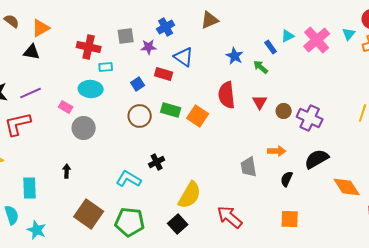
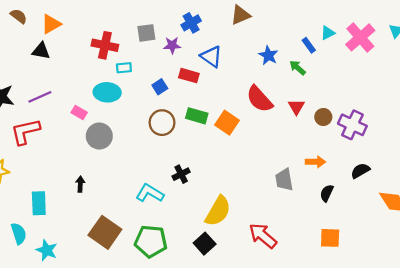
red semicircle: (227, 95) -> (259, 99), turned -36
black semicircle: (317, 159) -> (360, 171), size x0.7

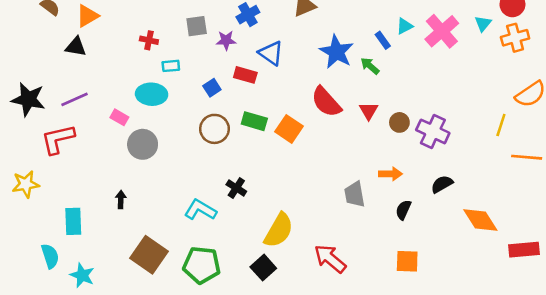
red cross: (105, 45) -> (149, 40), size x0.6
blue star: (268, 55) -> (337, 52), size x1.5
black cross: (181, 174) -> (236, 188), turned -30

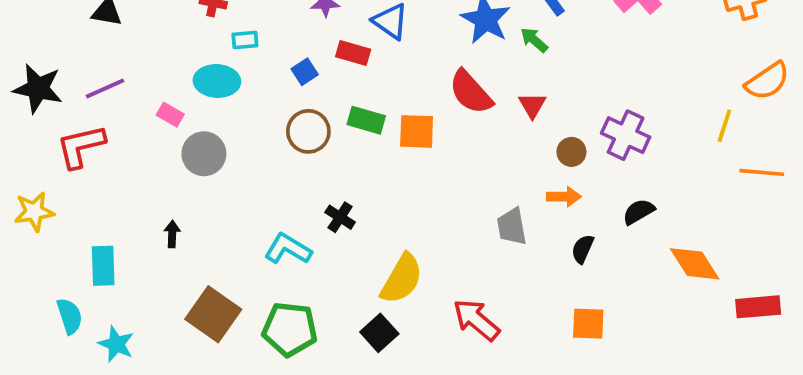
brown circle: (399, 122) -> (571, 152), moved
orange square: (289, 129) -> (417, 131), turned -32

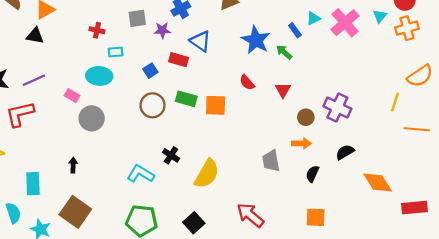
red semicircle: (471, 92) -> (247, 82), size x0.6
yellow semicircle: (402, 279) -> (207, 174), moved
brown square: (213, 314) -> (75, 212), moved

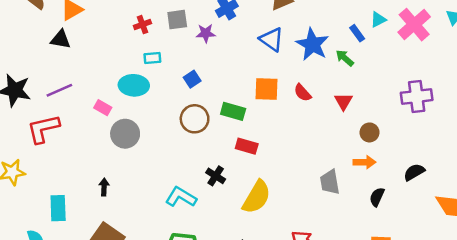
red cross: (97, 30) -> (142, 25), moved, turned -32
blue triangle: (200, 41) -> (271, 39), moved
red rectangle: (179, 60) -> (247, 146), moved
orange square: (216, 105) -> (267, 89), moved
purple cross: (337, 107) -> (417, 96), moved, turned -32

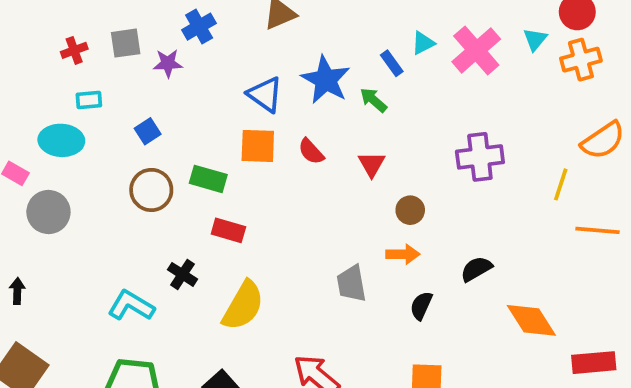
blue triangle: (271, 39) -> (265, 94), moved

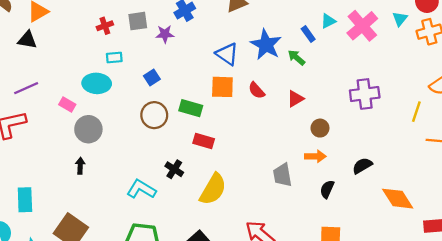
red triangle: (372, 164) -> (295, 99), turned 30
black arrow: (17, 291) -> (80, 166), moved

